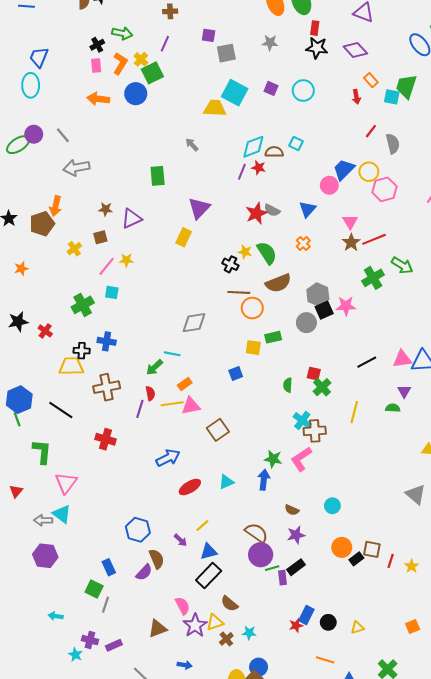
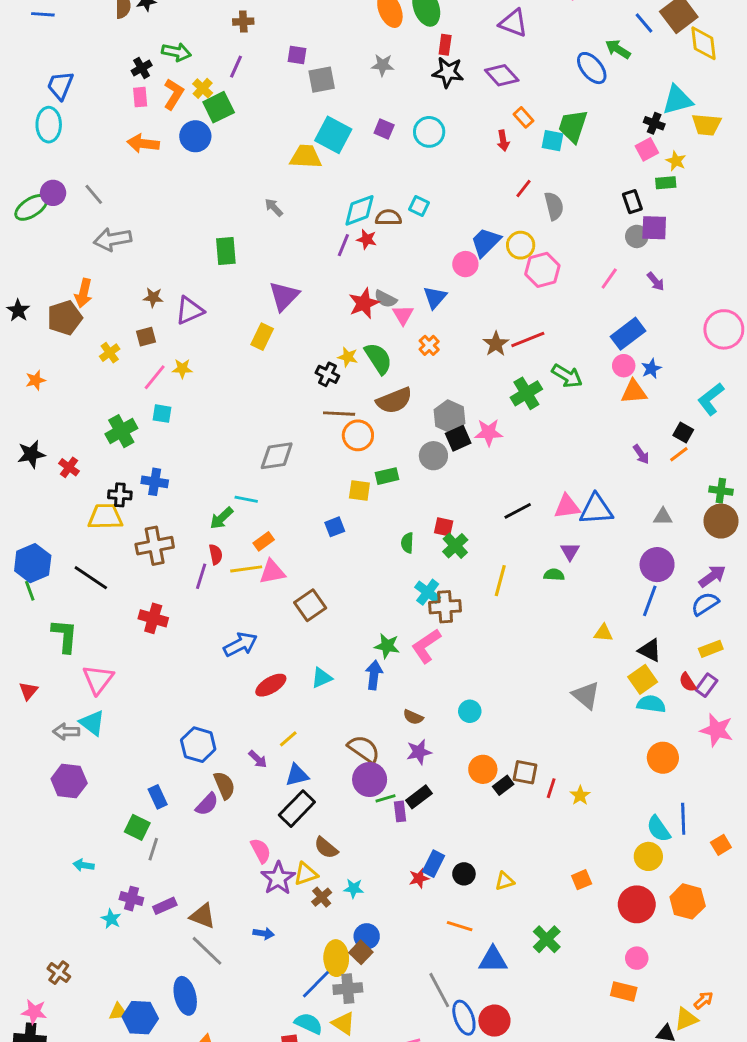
pink triangle: (350, 222) -> (403, 315), moved
brown triangle: (158, 629) -> (203, 916), moved, turned 42

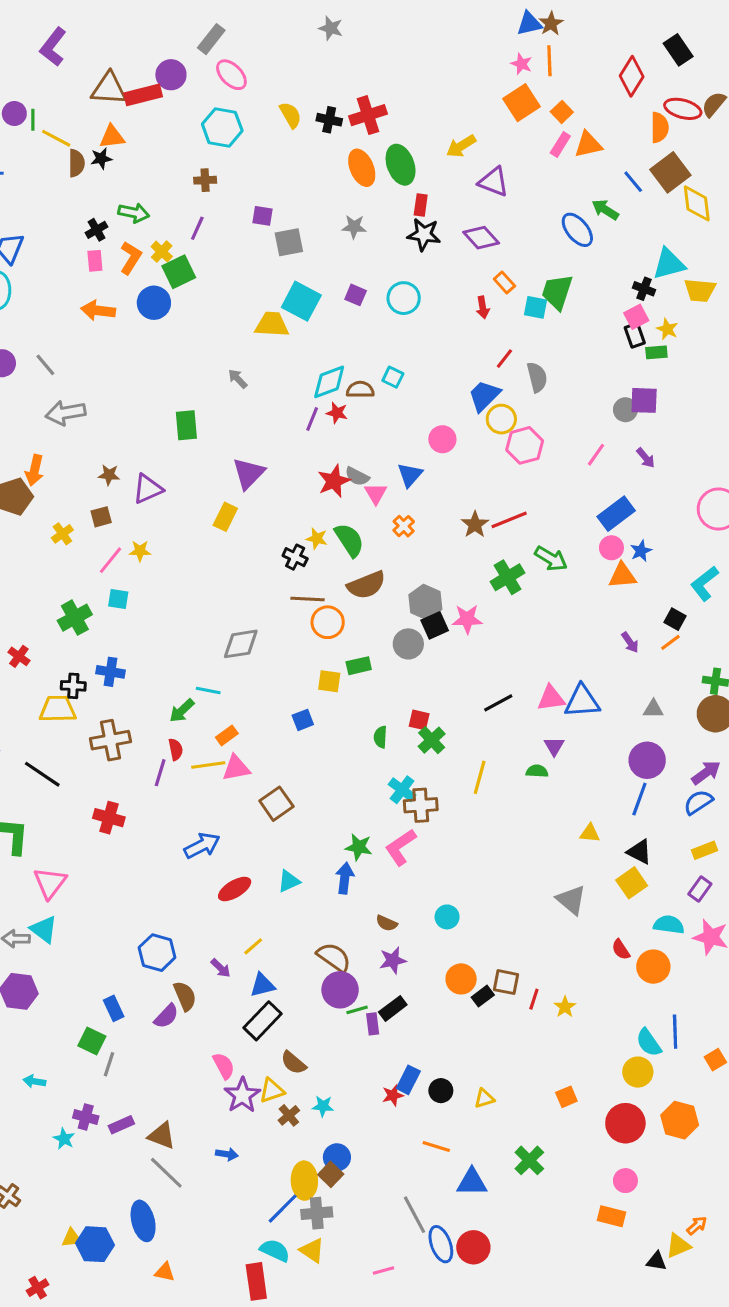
black rectangle: (632, 202) -> (635, 335), moved
blue trapezoid: (486, 242) -> (484, 396), moved
red semicircle: (688, 682) -> (621, 949), moved
cyan semicircle: (651, 704) -> (669, 925), moved

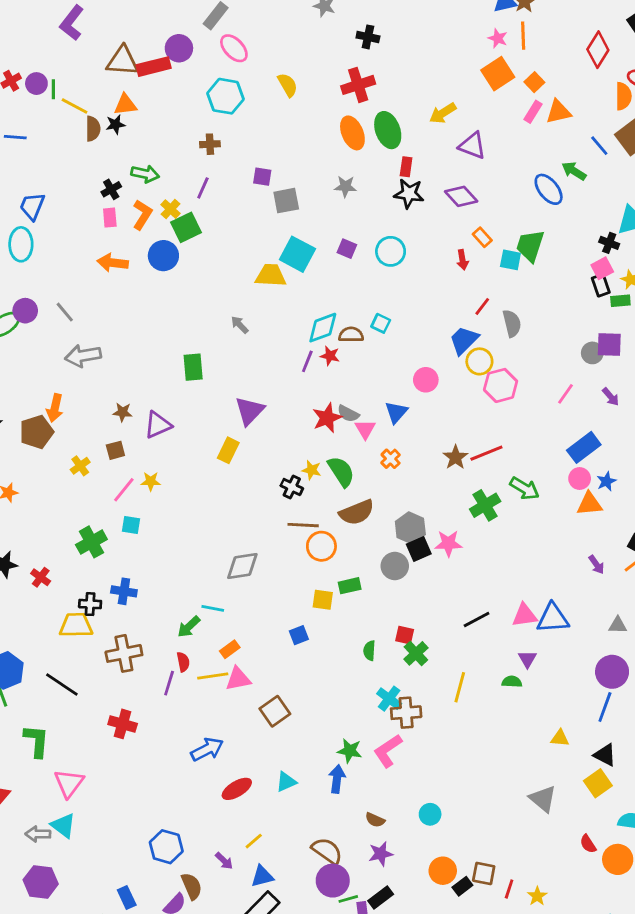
black cross: (329, 120) -> (368, 37), moved

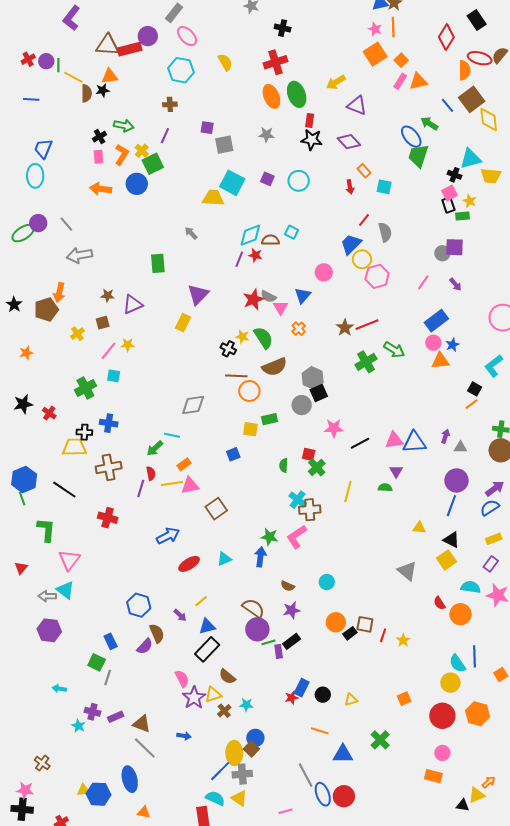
green trapezoid: (530, 246) -> (418, 156), moved
pink star: (448, 543) -> (334, 428), moved
purple arrow: (597, 565) -> (445, 436), moved, turned -128

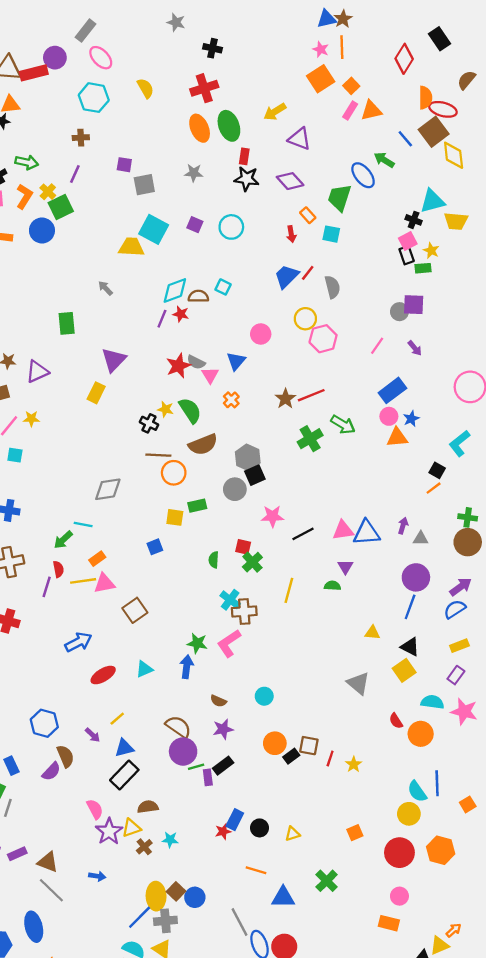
red ellipse: (480, 58) -> (443, 109), moved
green trapezoid: (418, 156) -> (339, 198), moved
blue trapezoid: (351, 244) -> (287, 276), moved
brown semicircle: (227, 677) -> (148, 807), turned 132
blue circle: (255, 738) -> (195, 897), moved

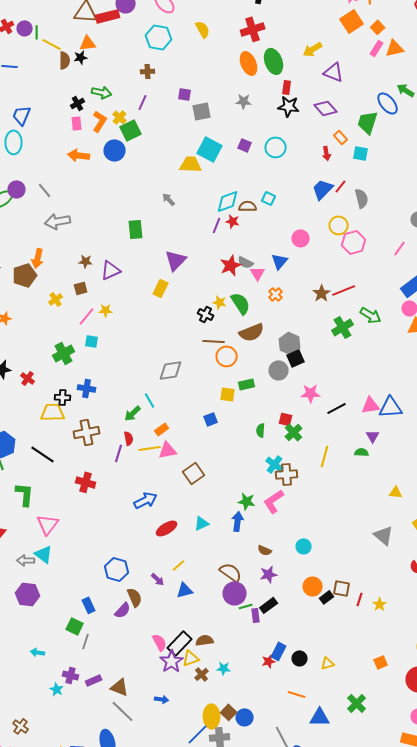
cyan line: (83, 524) -> (150, 400), turned 49
black rectangle: (124, 775) -> (180, 643), moved

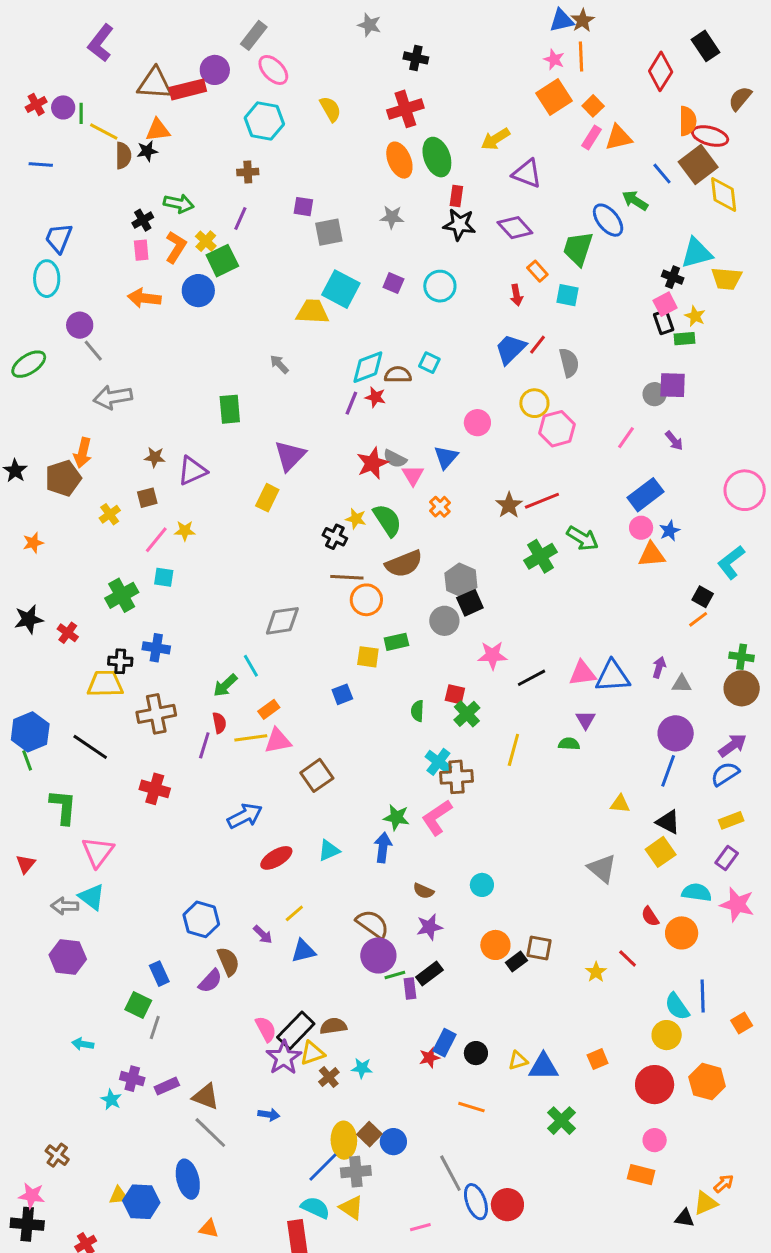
purple circle: (17, 189) -> (80, 325), moved
red line: (360, 599) -> (628, 958), moved, turned -64
blue triangle: (320, 717) -> (543, 1067), moved

